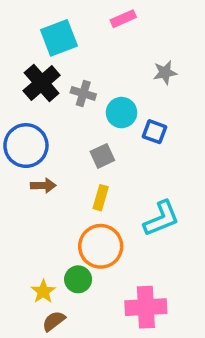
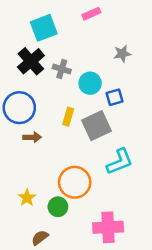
blue square: (155, 132) -> (115, 97), turned -36
gray square: (102, 156) -> (97, 126), moved, size x1.6
yellow rectangle: (101, 198) -> (68, 117), moved
yellow star: (43, 291) -> (27, 198), moved

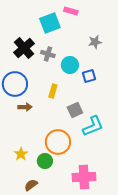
pink rectangle: (91, 14) -> (71, 11), turned 40
cyan square: (44, 28) -> (50, 23), moved
gray square: (97, 126) -> (75, 110), moved, size x0.7

